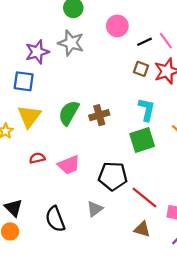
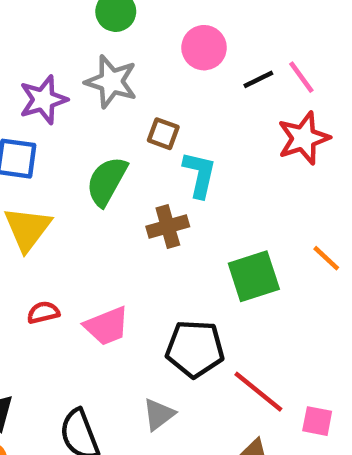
brown square: (141, 69) -> (163, 134), moved
cyan L-shape: (147, 110) -> (199, 174), moved
green semicircle: (69, 113) -> (107, 181), moved

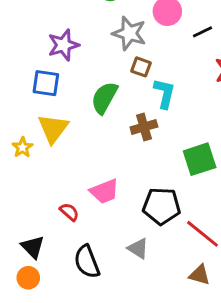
gray star: (111, 82) -> (129, 33), moved
red semicircle: (43, 312) -> (69, 212), moved, turned 54
gray triangle: (159, 414) -> (138, 248), turned -50

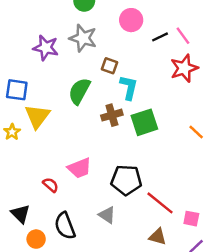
gray star: (129, 33) -> (83, 38), moved
purple star: (63, 45) -> (46, 48), turned 30
blue square: (46, 83) -> (17, 90), moved
green square: (200, 159) -> (144, 122), moved
orange circle: (28, 278) -> (36, 239), moved

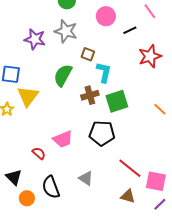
pink line: (183, 36) -> (150, 11), moved
black pentagon: (126, 180) -> (102, 133), moved
pink square: (191, 219) -> (156, 181), size x1.5

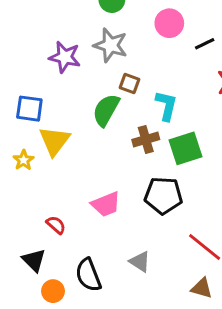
brown square: (88, 54) -> (130, 84), moved
red semicircle: (39, 153) -> (56, 225), moved

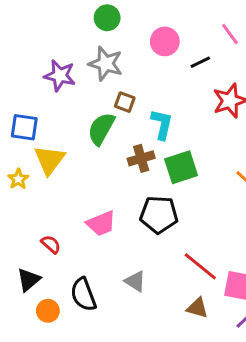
black triangle: (34, 260) -> (29, 280), turned 35

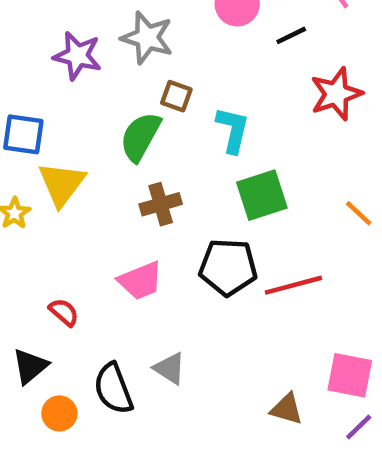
brown cross: (141, 158) -> (161, 204), moved
red line: (200, 266) -> (293, 285), moved, turned -54
gray triangle: (135, 281) -> (170, 368), moved

